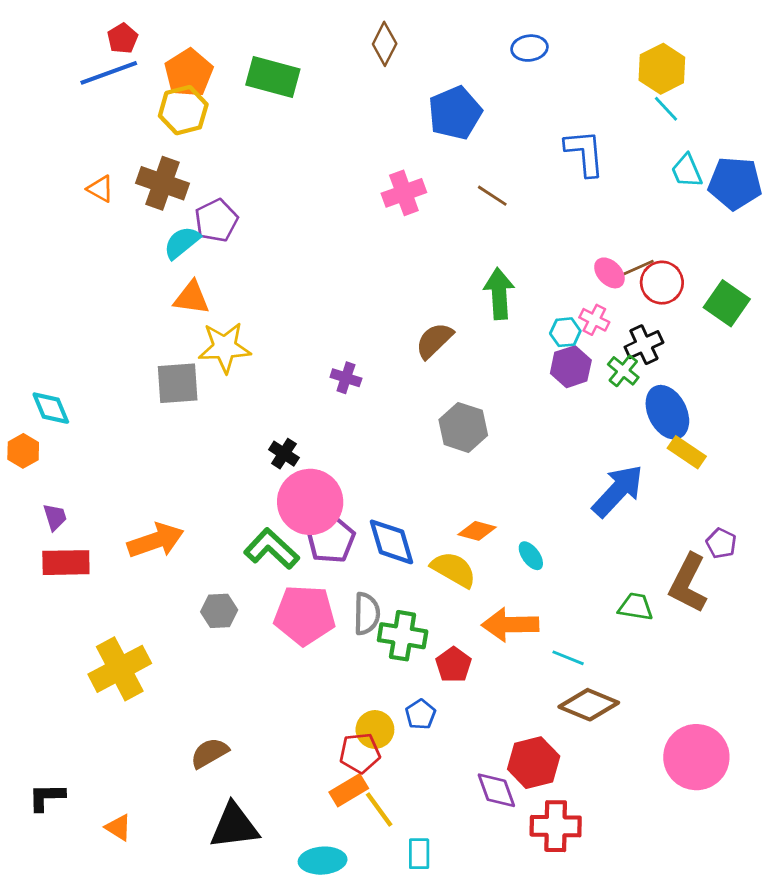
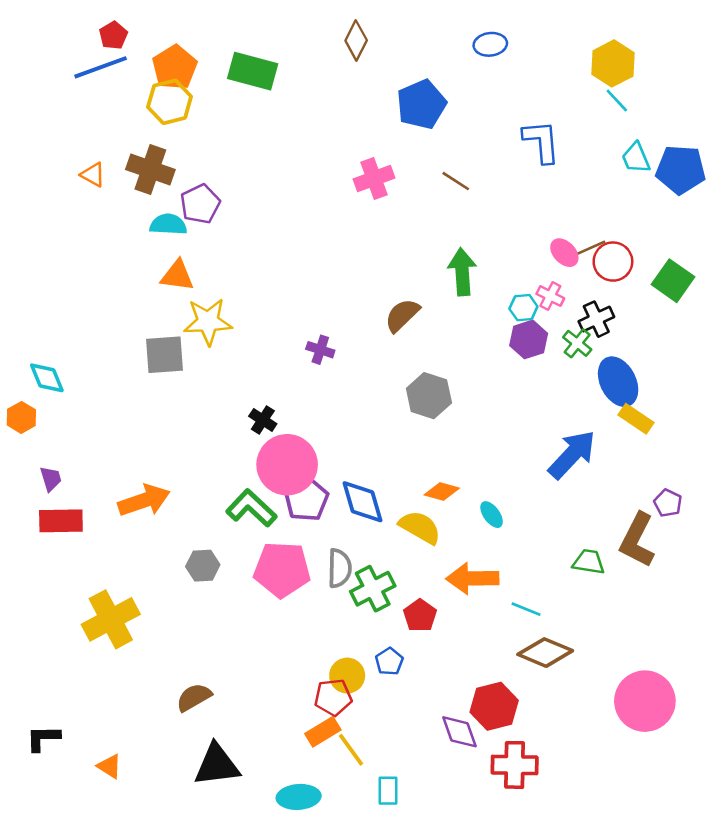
cyan semicircle: (182, 243) -> (168, 224), turned 42
green cross: (403, 636) -> (373, 589), turned -36

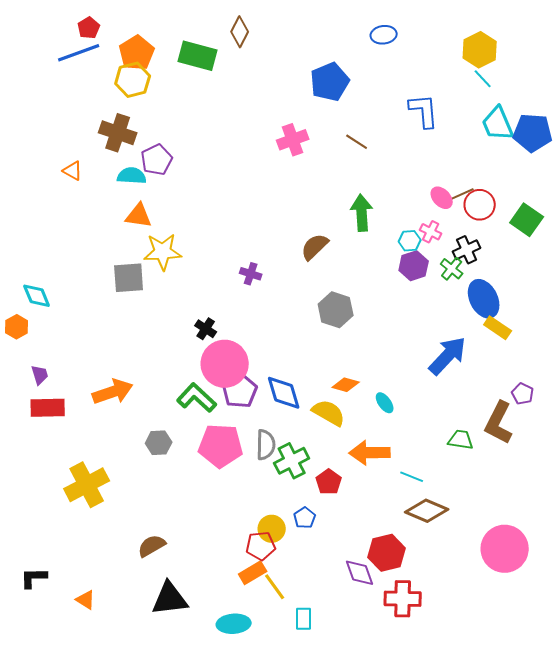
brown diamond: (356, 40) -> (240, 32), moved
cyan trapezoid: (636, 158) -> (498, 124), size x1.4
orange triangle: (93, 175) -> (73, 171), moved

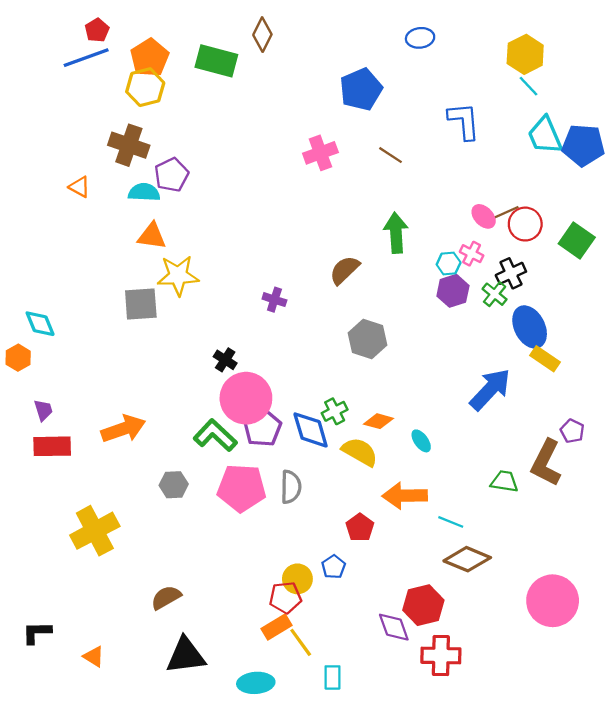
green cross: (292, 461) -> (335, 411), moved, size x0.7

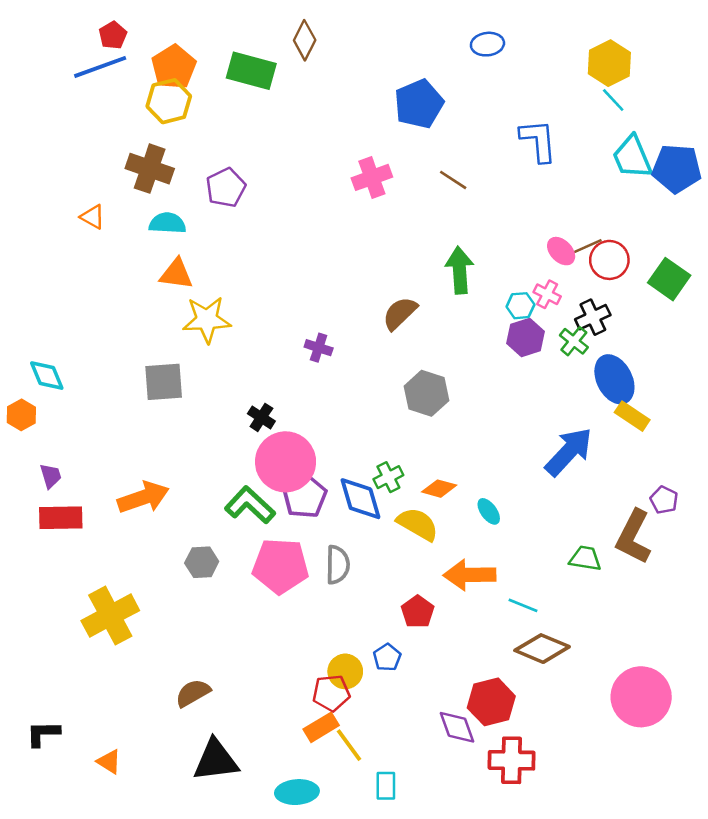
purple pentagon: (171, 175) -> (226, 188), moved
gray square: (141, 304) -> (164, 382), moved

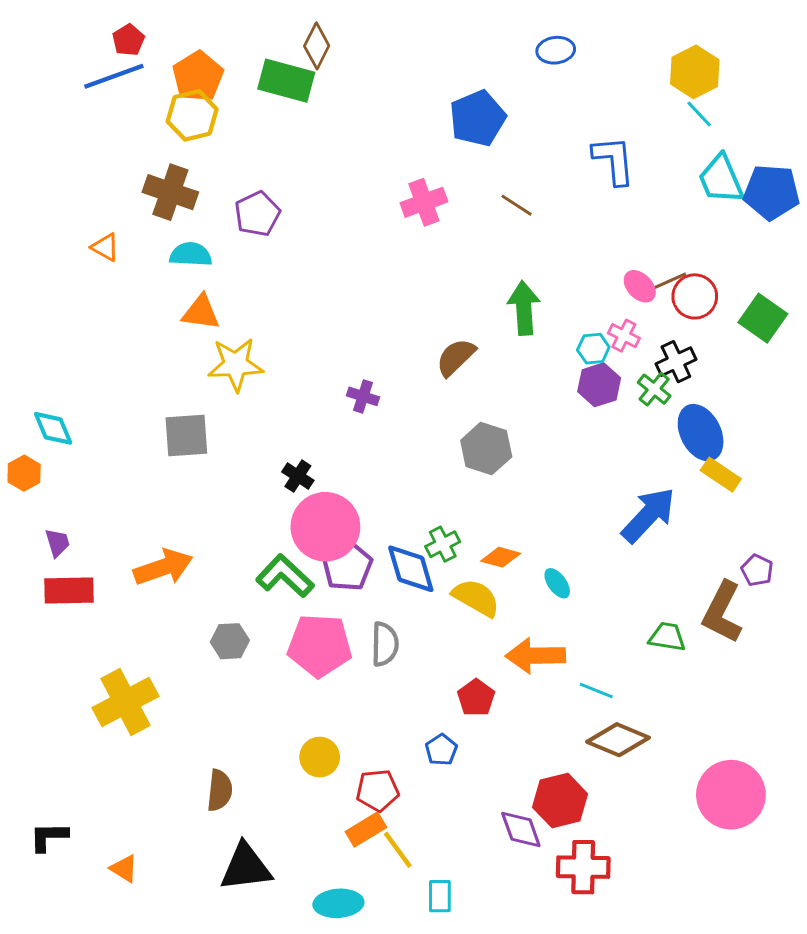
brown diamond: (305, 40) -> (317, 46), moved
yellow circle: (345, 671) -> (320, 757), moved
brown semicircle: (193, 693) -> (220, 790), turned 126

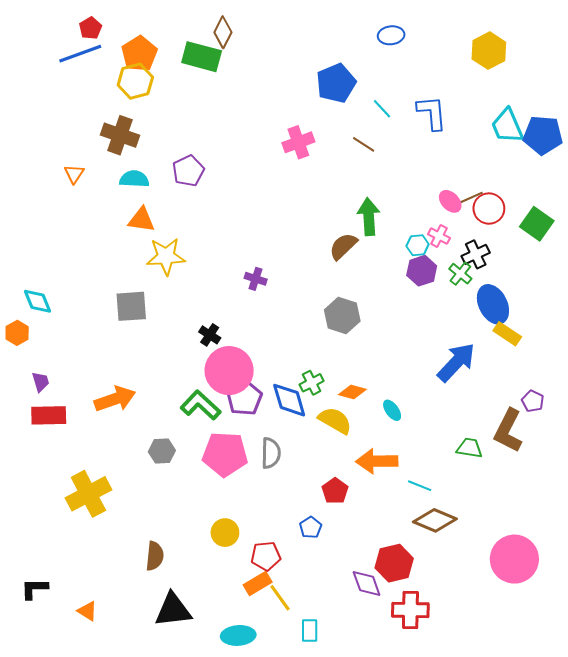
cyan line: (699, 114) -> (382, 109), moved
purple pentagon: (257, 214) -> (188, 171), moved
orange triangle: (105, 247) -> (74, 174), turned 35
brown semicircle: (456, 357) -> (343, 246), moved

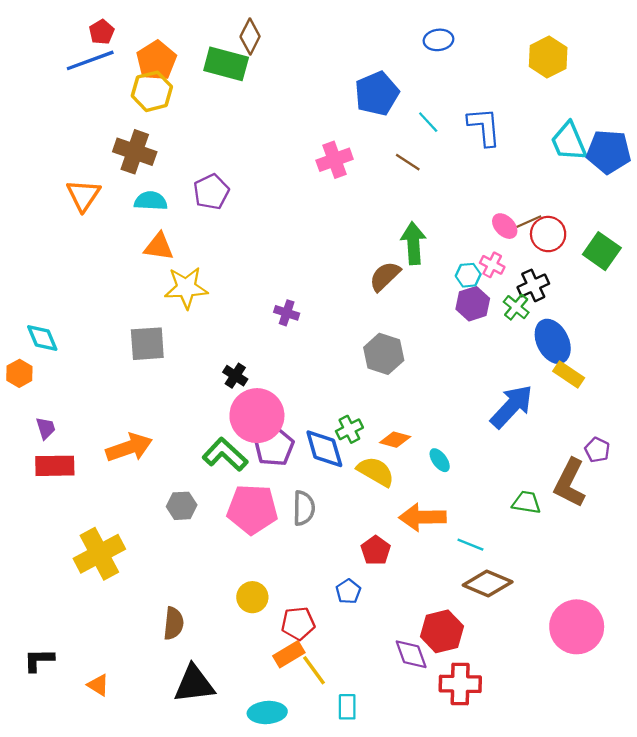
orange triangle: (74, 174) -> (83, 195), size x1.5

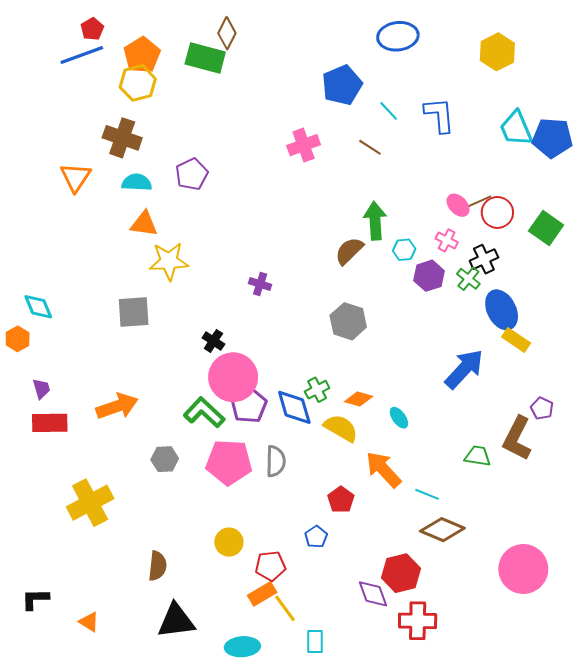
blue ellipse: (438, 40) -> (398, 36), size x1.5
cyan hexagon: (468, 275) -> (404, 250), moved
orange arrow: (423, 517) -> (383, 469), turned 48

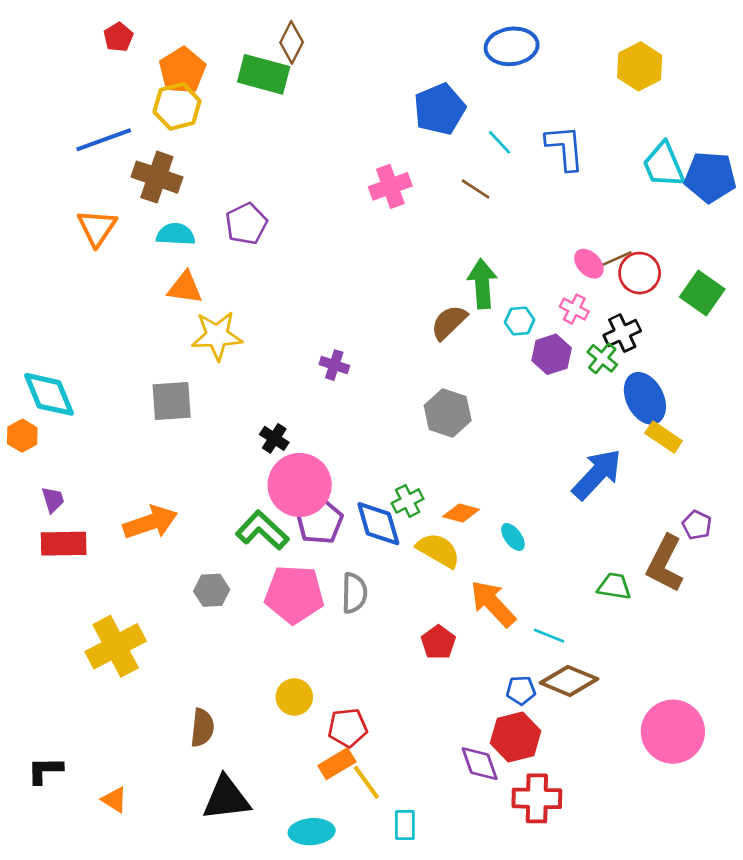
blue line: (82, 55) -> (104, 140), moved
cyan diamond: (38, 307) -> (49, 394), size x1.4
blue pentagon: (316, 537) -> (521, 690), moved, turned 30

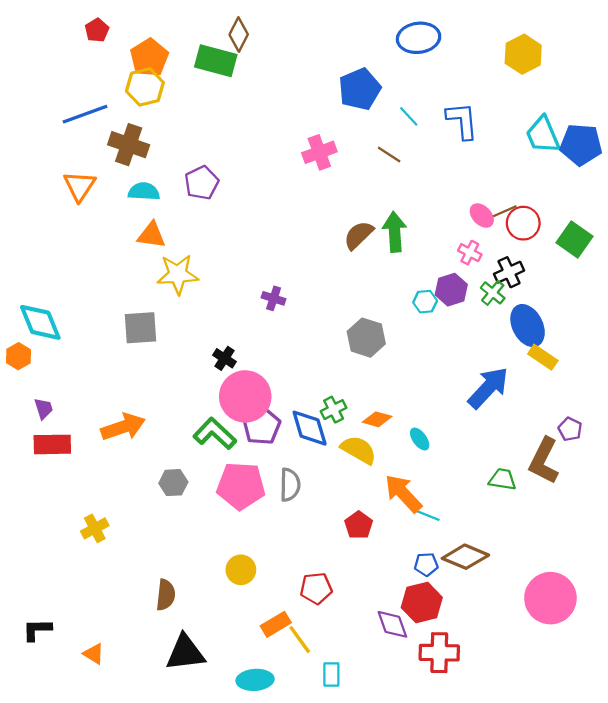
cyan hexagon: (520, 321) -> (425, 302), moved
brown semicircle: (449, 322) -> (359, 235), moved
cyan line: (549, 636) -> (427, 515), moved
yellow cross: (116, 646) -> (95, 528), size x0.6
red pentagon: (348, 728) -> (316, 588), moved

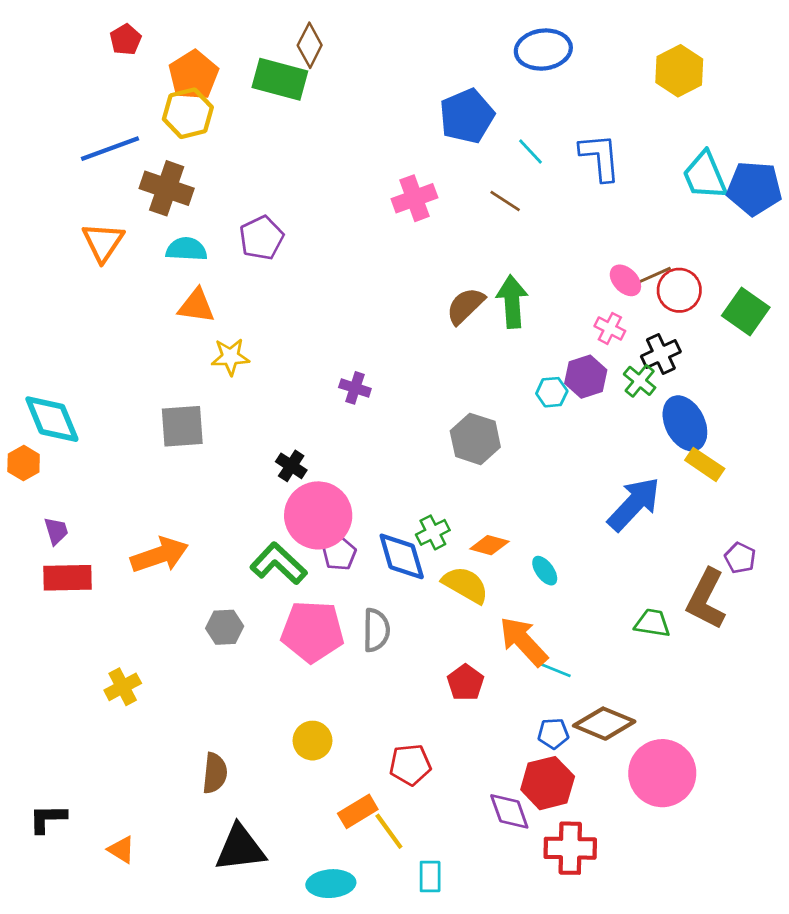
yellow star: (178, 274) -> (230, 357), size x0.7
purple pentagon: (262, 426) -> (339, 554), size x0.7
pink circle: (550, 598) -> (662, 773), moved

